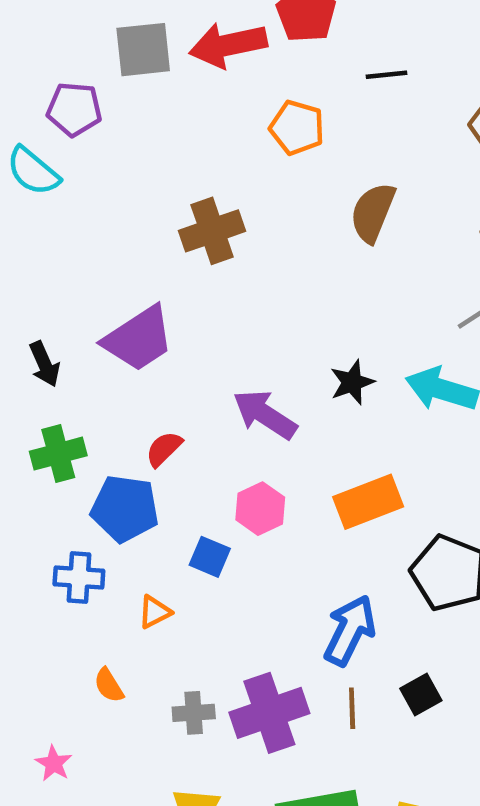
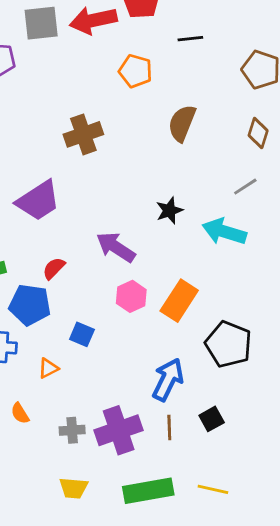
black star: (352, 382) -> (169, 210), moved
orange rectangle: (368, 502) -> (179, 301), turned -36
pink hexagon: (260, 509) -> (131, 296), moved

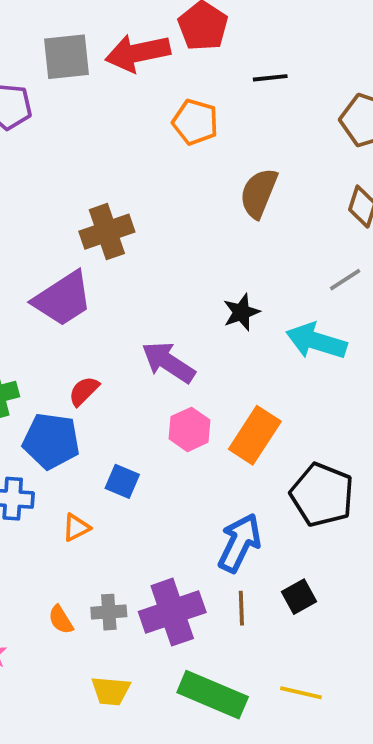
brown cross: (83, 134) -> (107, 232), moved
orange semicircle: (20, 413) -> (61, 620), moved
green rectangle: (148, 491) -> (213, 695), turned 33

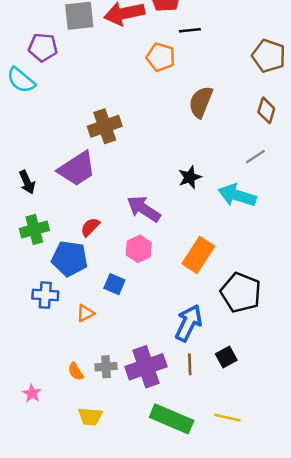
black line: (270, 78) -> (190, 30), moved
pink hexagon: (189, 429) -> (139, 249), moved
yellow trapezoid: (111, 691) -> (90, 416), moved

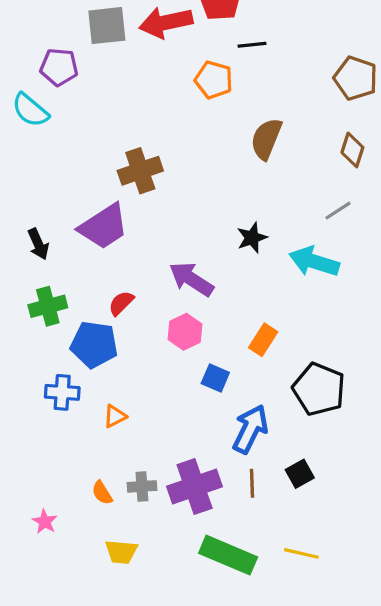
orange rectangle: (198, 255) -> (263, 340), size x0.7
blue square: (114, 284) -> (215, 378), moved

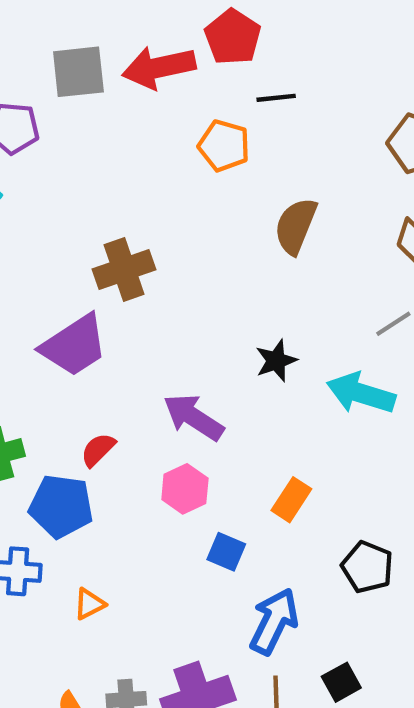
black pentagon: (319, 389) -> (367, 567), size x0.7

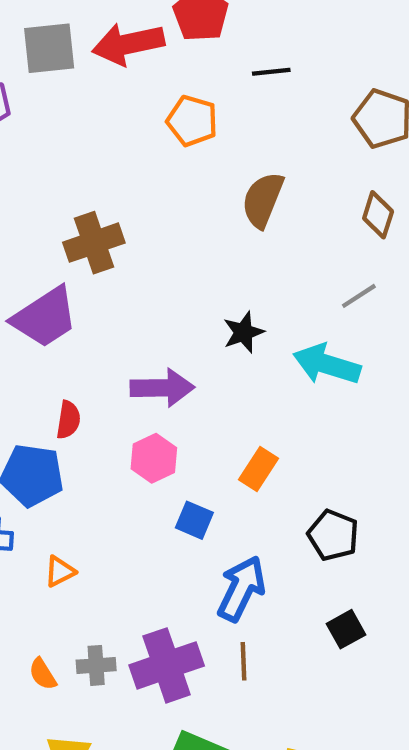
black line: (276, 98) -> (271, 72), moved
purple arrow: (194, 417) -> (162, 388), turned 146
red semicircle: (98, 450) -> (68, 420), turned 144
black square: (341, 682) -> (346, 629), moved

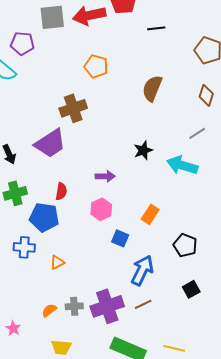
orange pentagon: (192, 121) -> (96, 66), moved
purple arrow: (162, 388) -> (105, 176), size x0.7
brown line: (243, 661) -> (143, 304), turned 66
orange semicircle: (43, 674) -> (49, 310), turned 84

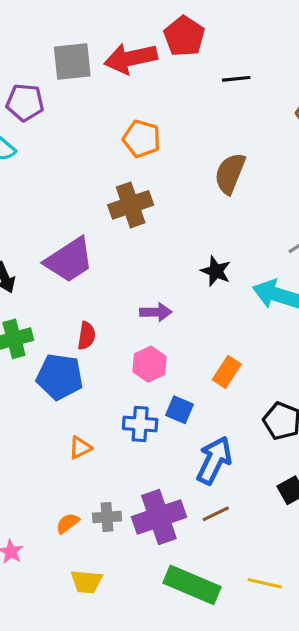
brown cross: (73, 108) -> (131, 205), moved
black star: (143, 150) -> (216, 271), turned -30
blue cross: (24, 247) -> (140, 424), moved

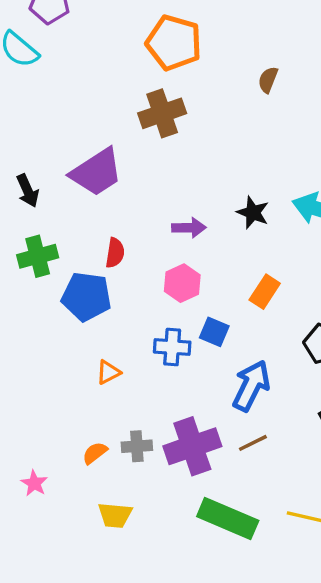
orange pentagon: (142, 139) -> (174, 43), size x1.4
brown semicircle: (230, 173) -> (268, 80), size x0.6
black star: (216, 271) -> (253, 213), moved

